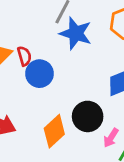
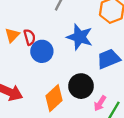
blue star: (76, 33) -> (80, 37), moved

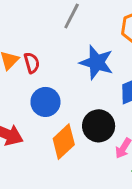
blue circle: (42, 51) -> (45, 102), moved

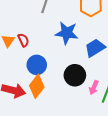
orange diamond: (64, 142) -> (37, 86), moved

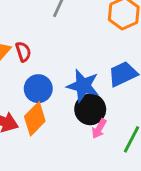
blue star: (67, 33) -> (83, 86), moved
pink arrow: (94, 88) -> (99, 129), moved

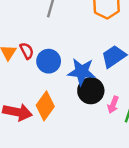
blue circle: (38, 89) -> (49, 61), moved
pink arrow: (99, 129) -> (113, 105), moved

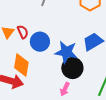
pink arrow: (113, 105) -> (65, 89), moved
orange diamond: (45, 106) -> (21, 65), moved, turned -30

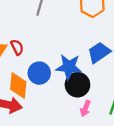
blue circle: (40, 42) -> (39, 73), moved
pink arrow: (65, 89) -> (85, 108), moved

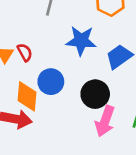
blue star: (69, 67) -> (81, 41), moved
pink arrow: (85, 108) -> (105, 121), size x1.6

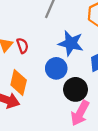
blue circle: (51, 82) -> (56, 68), moved

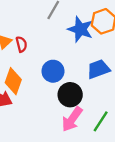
blue star: (71, 43) -> (80, 29), moved

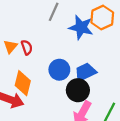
blue trapezoid: (98, 69) -> (85, 72), moved

